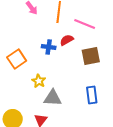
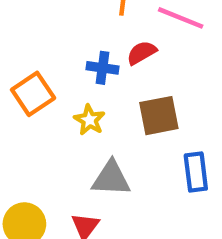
brown square: (91, 56) -> (159, 116), moved
yellow star: (39, 81) -> (89, 120), moved

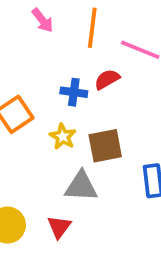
brown square: (159, 116) -> (105, 146), moved

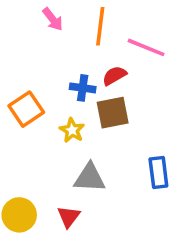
brown square: (105, 146) -> (113, 113), moved

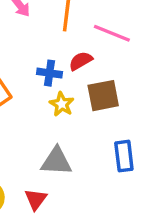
brown square: (113, 113) -> (103, 96), moved
yellow star: (72, 130) -> (62, 104), moved

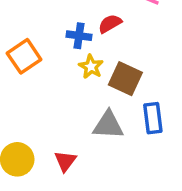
brown square: (103, 96) -> (125, 79), moved, turned 36
gray triangle: (56, 161) -> (108, 125), moved

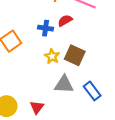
yellow star: (91, 67) -> (52, 56), moved
blue rectangle: (153, 118) -> (92, 91), moved, turned -30

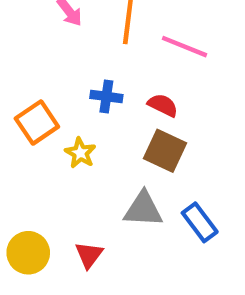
red semicircle: (65, 21) -> (163, 105), moved, turned 56
yellow star: (52, 56) -> (80, 153), moved

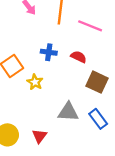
brown square: (165, 151) -> (97, 82), moved

